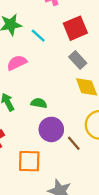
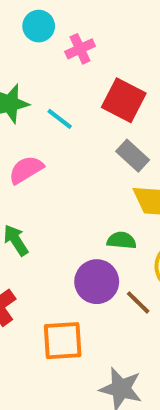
red square: (75, 28) -> (124, 100), turned -35
green semicircle: (39, 103) -> (122, 240), moved

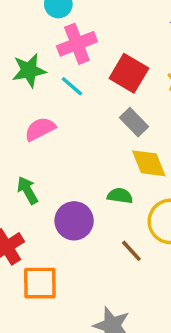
pink cross: (80, 49) -> (77, 44), moved, size x1.5
purple circle: (97, 282) -> (74, 221), moved
orange square: (63, 341) -> (40, 283), moved

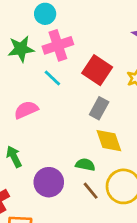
green star: (29, 70) -> (21, 49), moved
gray rectangle: (134, 122) -> (99, 108), turned 70
brown line: (131, 251) -> (91, 191), moved

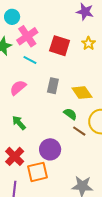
gray rectangle: (99, 108) -> (53, 86), moved
green semicircle: (85, 165) -> (70, 114), turned 40
purple circle: (49, 182) -> (50, 149), moved

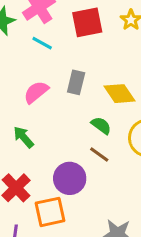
red square: (60, 46) -> (87, 22), turned -30
pink semicircle: (18, 88) -> (36, 92), moved
brown line: (79, 131) -> (99, 154), moved

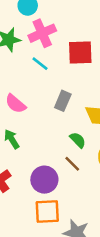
pink semicircle: (36, 92) -> (16, 104), moved, turned -110
orange square: (50, 212) -> (47, 212), moved

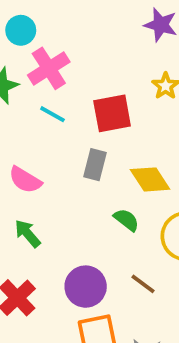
red square: (80, 52) -> (112, 113), moved
brown line: (72, 164) -> (143, 284), moved

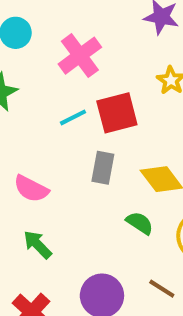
pink cross: (49, 68) -> (80, 56), moved
cyan line: (52, 114) -> (73, 117), moved, turned -52

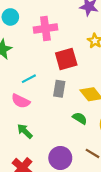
pink cross: (80, 56) -> (45, 28), turned 30
cyan line: (73, 117) -> (29, 79), moved

